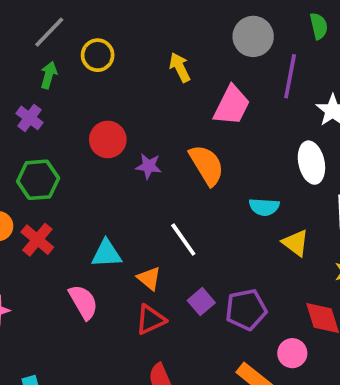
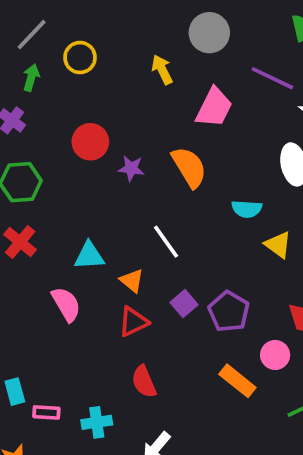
gray circle: (253, 36) -> (209, 33), moved
purple line: (290, 76) -> (272, 78), turned -75
purple pentagon: (246, 310) -> (229, 312), turned -30

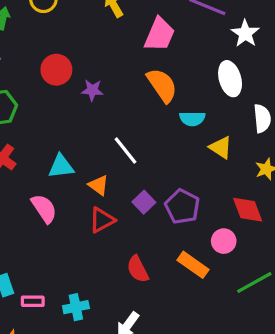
orange semicircle: (189, 167) -> (162, 85), moved
red semicircle: (144, 382) -> (138, 269), moved

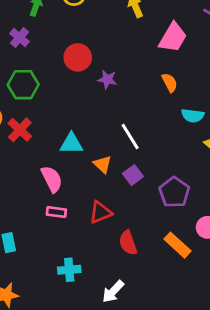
orange semicircle: (162, 85) -> (170, 83), size x0.6
purple square: (144, 202) -> (133, 175), moved
red triangle: (102, 220) -> (100, 212), moved
pink rectangle: (33, 301) -> (56, 212), moved

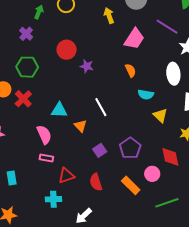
purple square: (133, 175) -> (100, 150), moved
red triangle: (100, 212) -> (66, 176), moved

